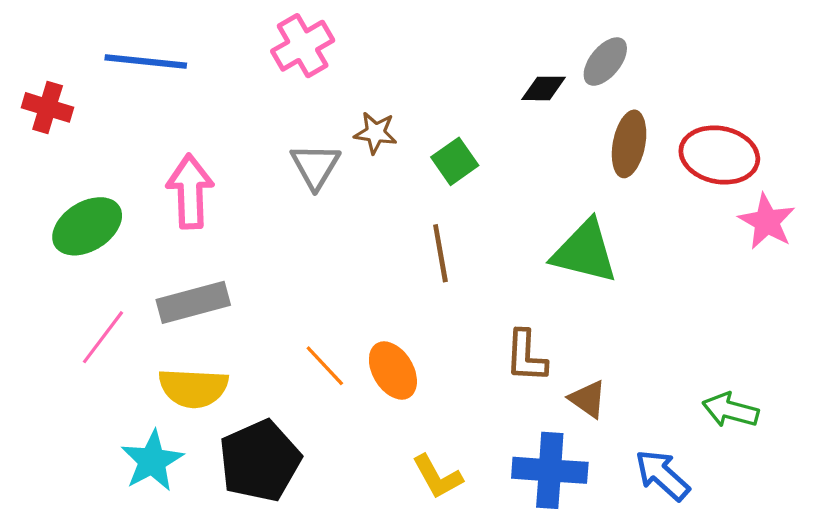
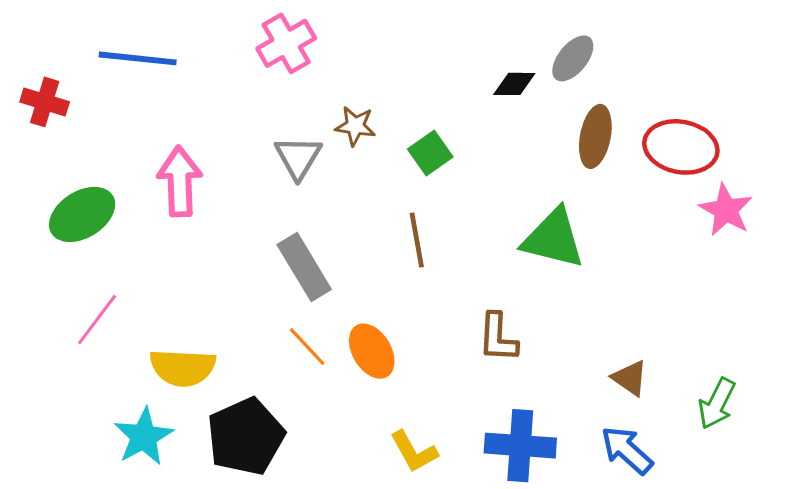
gray rectangle: (193, 302) -> (304, 267), moved, turned 74
brown triangle: (588, 399) -> (630, 378), moved
green arrow: (730, 410) -> (717, 404), moved, turned -78

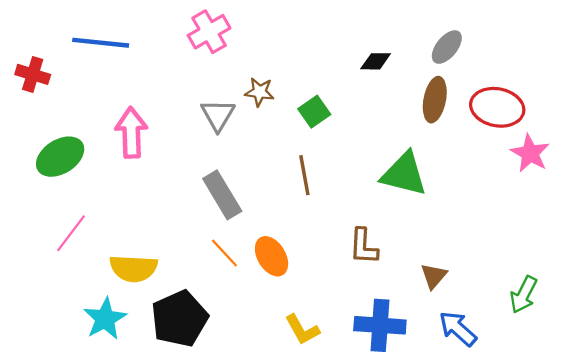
gray ellipse: (573, 58) -> (447, 47), moved
brown triangle: (630, 378) -> (434, 276), moved, turned 36

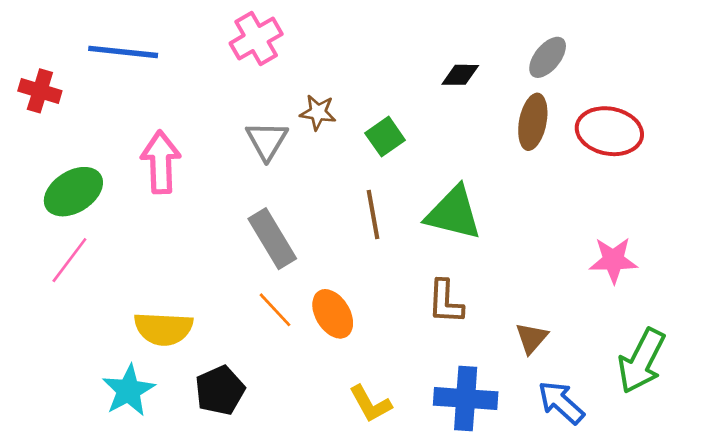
pink star: (530, 153) -> (613, 260), moved, turned -30
green triangle: (404, 174) -> (454, 213), moved
pink line: (71, 233) -> (69, 260), moved
green arrow: (523, 295) -> (642, 361), size x1.4
black pentagon: (179, 319) -> (220, 390), size x0.7

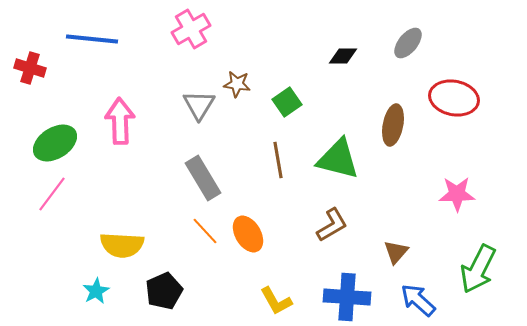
brown ellipse: (533, 122) -> (393, 125), moved
brown L-shape: (446, 302) -> (332, 225), turned -123
cyan star: (129, 390) -> (96, 291), size x0.7

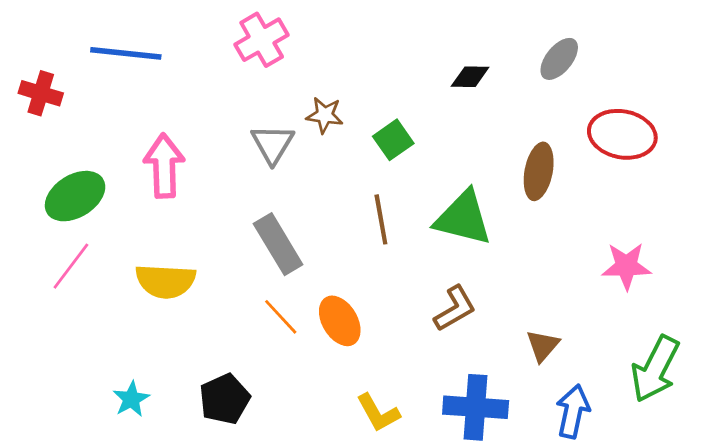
yellow semicircle: (122, 245) -> (166, 281), moved
blue arrow: (418, 300) -> (573, 411), turned 60

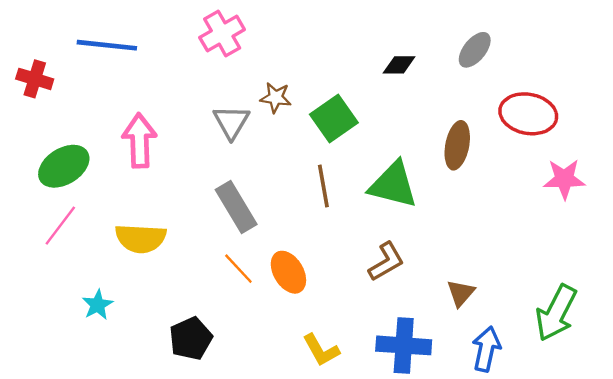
green square: (393, 140) -> (334, 118), size x1.4
pink star: (626, 266) -> (564, 179), moved
cyan star: (131, 399) -> (98, 305), moved

